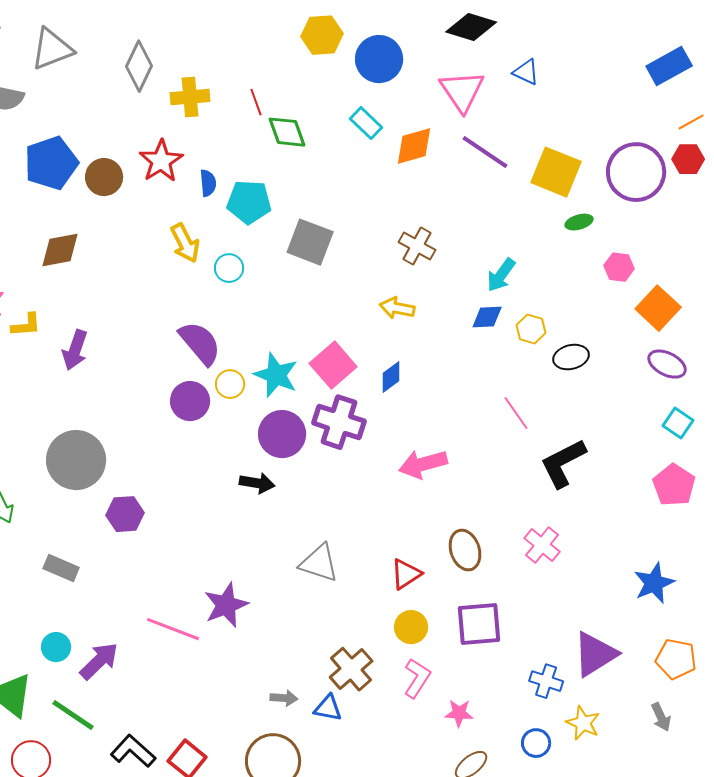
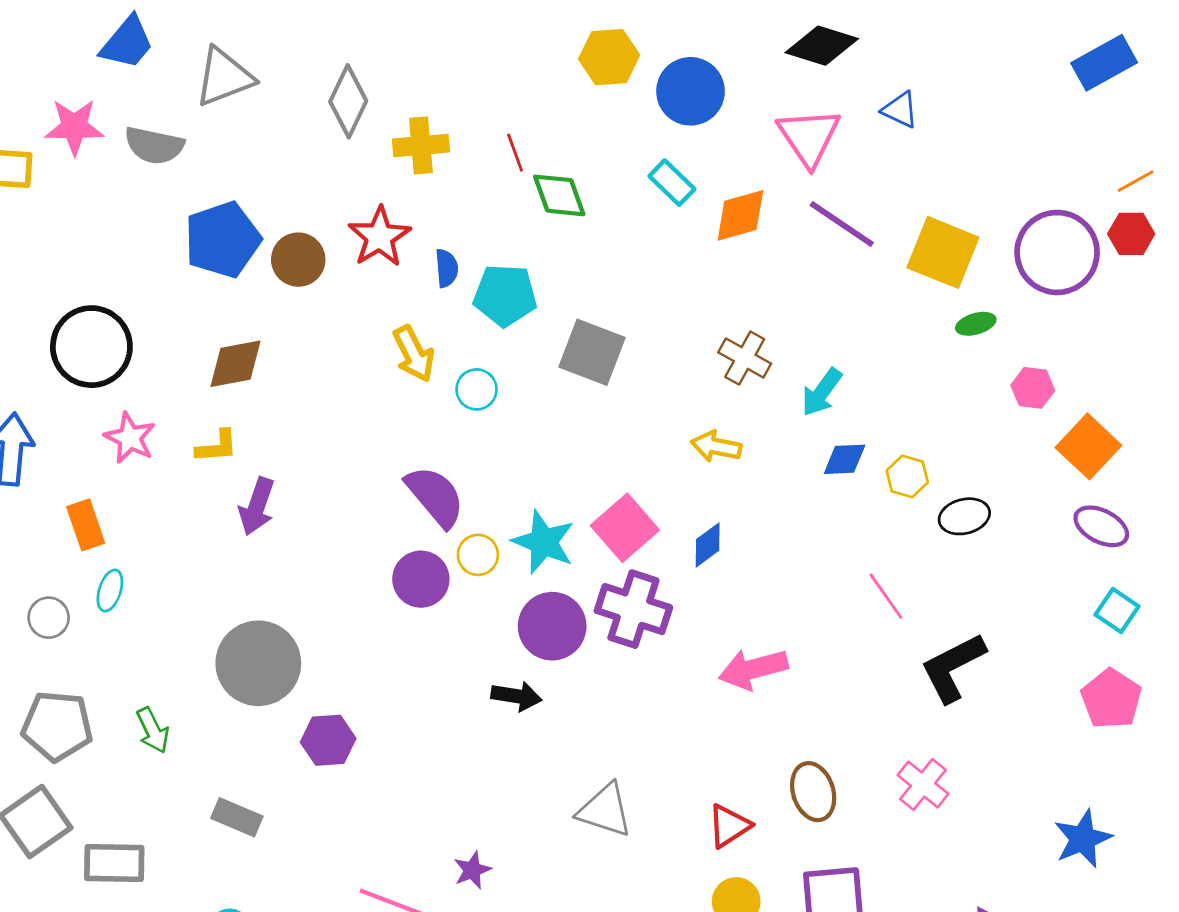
blue rectangle: (669, 66) -> (1104, 63), moved
cyan arrow: (501, 275) -> (822, 392), moved
yellow L-shape: (26, 325) -> (217, 446), moved
purple star: (226, 605) -> (472, 870), size x0.6

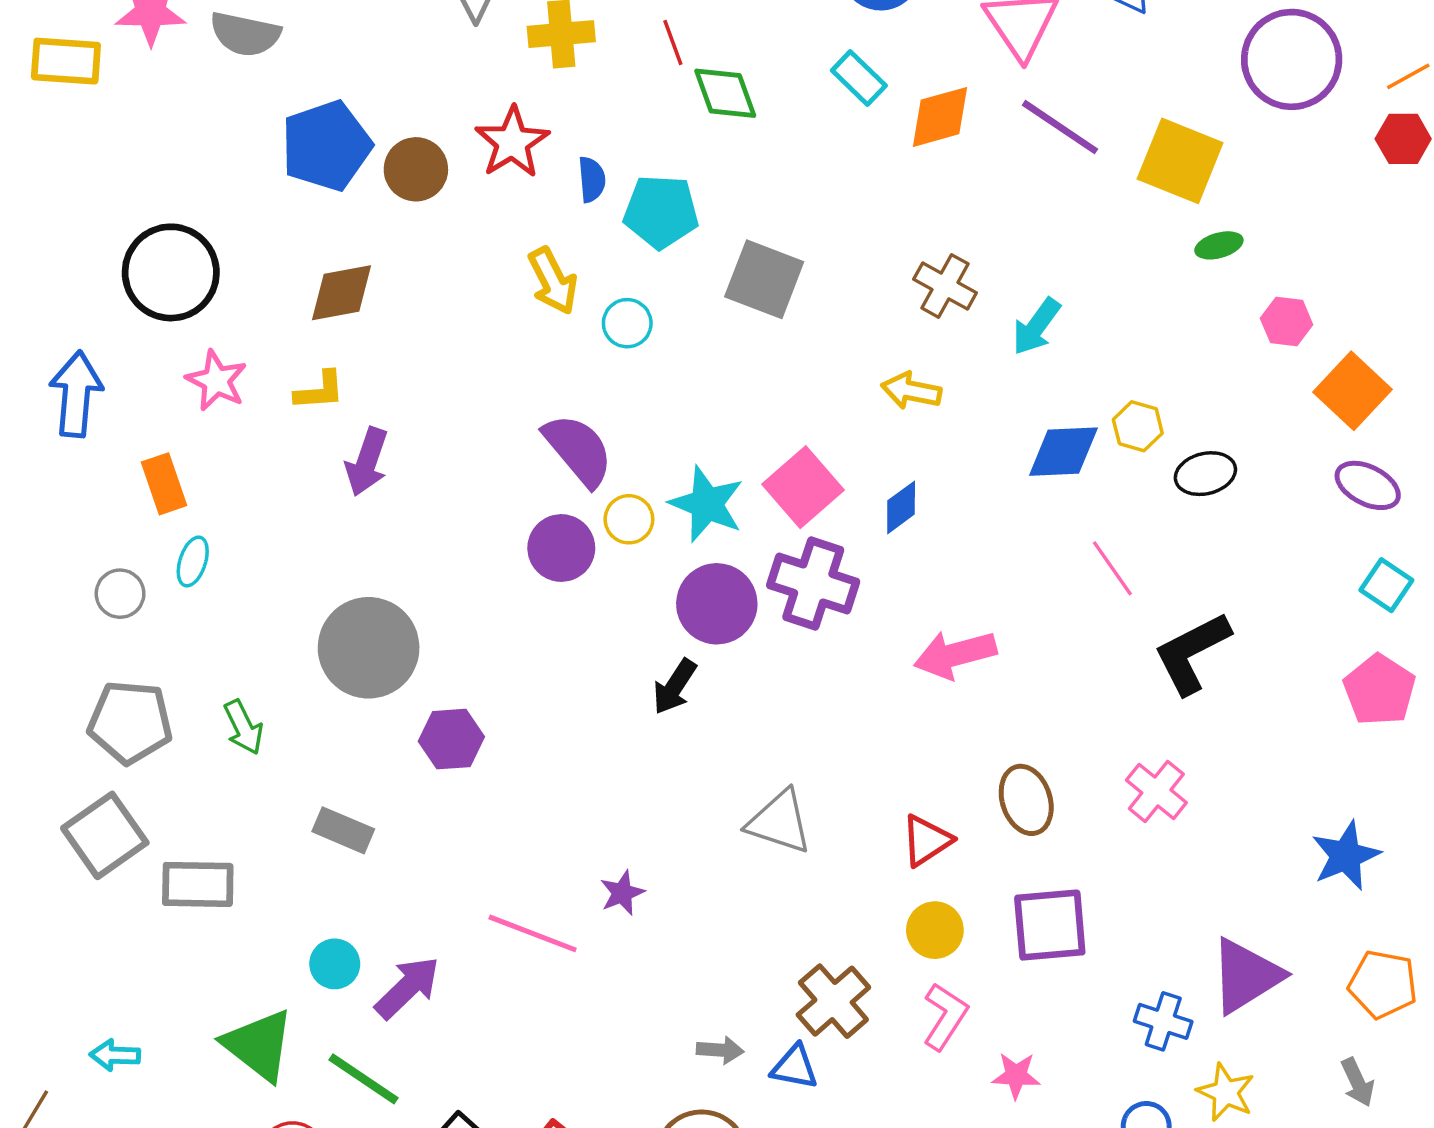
purple circle: (1057, 252) -> (1292, 59), moved
blue diamond: (845, 459) -> (1063, 452), moved, size x1.4
black arrow: (516, 696) -> (675, 687), turned 114

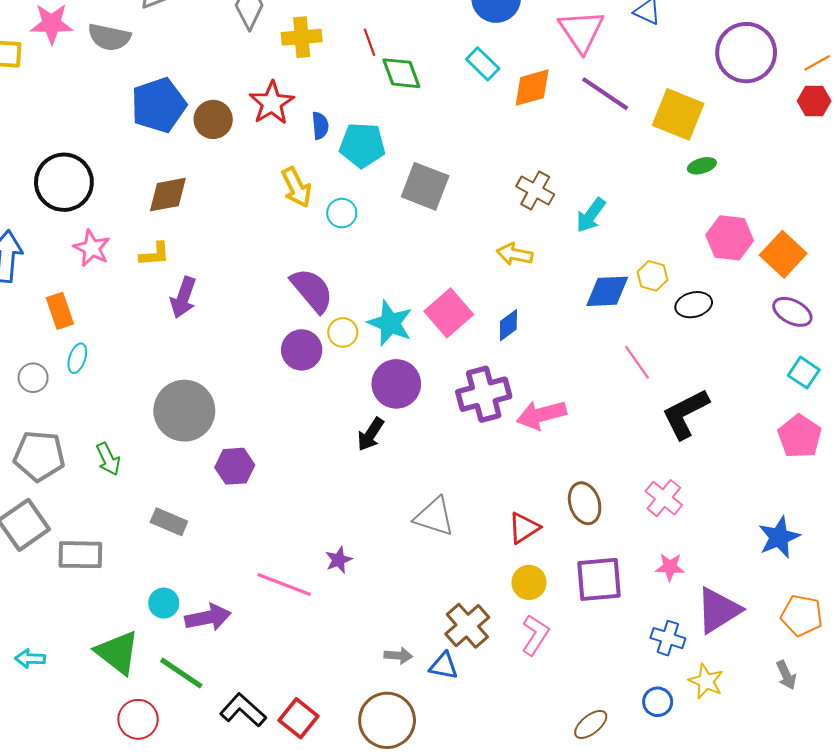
pink hexagon: (1287, 321) -> (730, 238), moved, size x1.5
purple cross: (813, 584) -> (484, 394), moved, turned -33
purple arrow: (407, 988) -> (208, 617), turned 33
pink star: (1016, 1075) -> (670, 567), moved

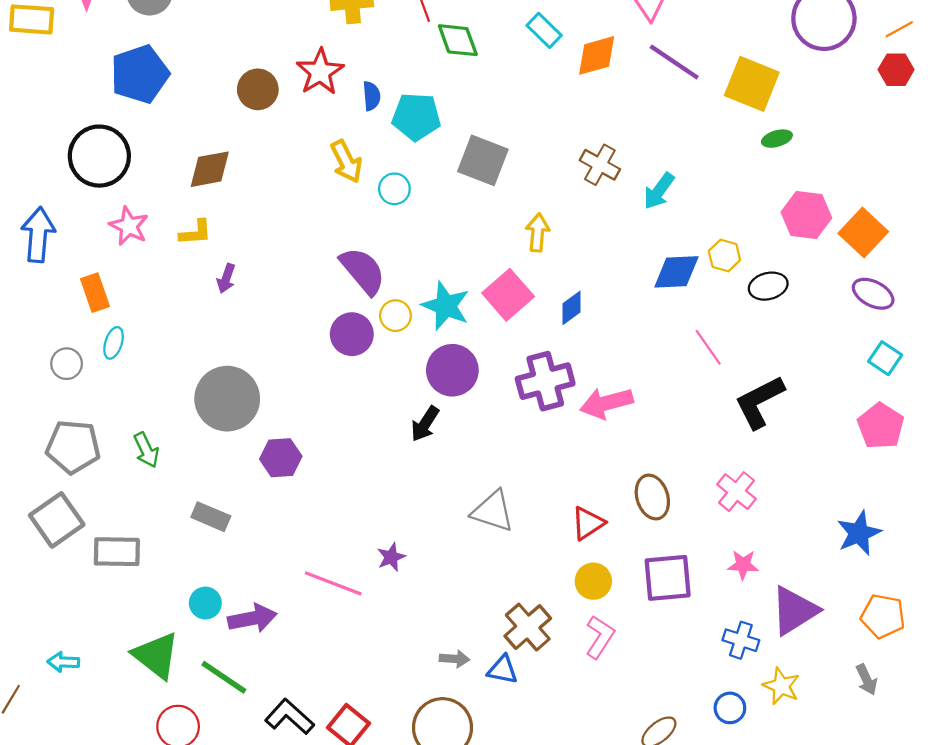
blue pentagon: (159, 105) -> (140, 74), moved
yellow arrow: (515, 254) -> (538, 233), moved, turned 84
purple arrow: (183, 297) -> (226, 278), size x0.7

